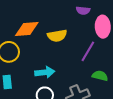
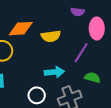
cyan arrow: (45, 72) -> (54, 72), moved

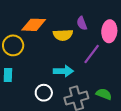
purple semicircle: (78, 12) -> (82, 23), moved, turned 56
green semicircle: (92, 78) -> (104, 94), moved

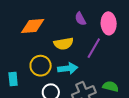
yellow semicircle: (63, 35) -> (64, 44), moved
yellow circle: (13, 45) -> (41, 66), moved

